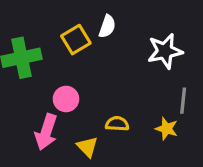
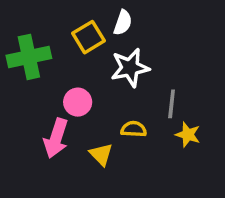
white star: (165, 51) -> (130, 68), moved
gray line: (183, 101) -> (172, 104), moved

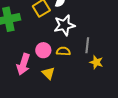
pink circle: (78, 102) -> (43, 50), moved
yellow semicircle: (134, 129) -> (63, 51), moved

